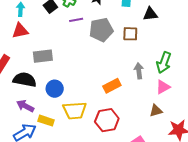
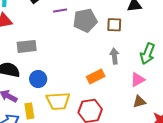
gray arrow: (139, 71) -> (114, 56), moved
pink triangle: (163, 87) -> (138, 80), moved
yellow rectangle: (46, 121) -> (29, 111), turned 63

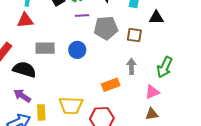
blue circle: (38, 79) -> (77, 50), moved

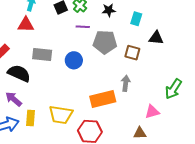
green arrow: (165, 67) -> (173, 89), moved
orange rectangle: (111, 85) -> (103, 99), size x1.4
pink triangle: (152, 92) -> (152, 112), moved

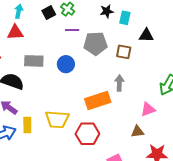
black star: (109, 10) -> (107, 11), moved

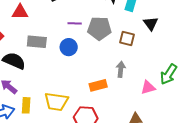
purple line: (72, 30) -> (75, 23), moved
black triangle: (146, 35) -> (151, 24), turned 49
orange rectangle: (98, 100) -> (98, 85), size x0.7
pink triangle: (148, 109) -> (148, 87), moved

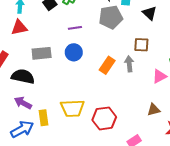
gray pentagon: (99, 28) -> (111, 17), moved
brown square: (127, 39) -> (141, 45), moved
orange rectangle: (98, 85) -> (107, 65), moved, turned -30

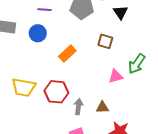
gray arrow: (129, 64) -> (78, 107), moved
red hexagon: (104, 118) -> (56, 92), moved

